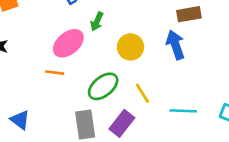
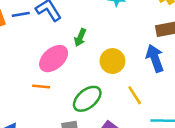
yellow line: (142, 93) -> (135, 95), moved

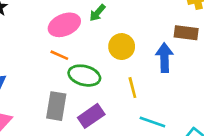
orange line: (41, 86) -> (59, 55), moved
green ellipse: (87, 99) -> (84, 76), turned 36

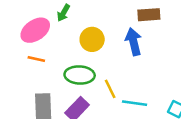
green ellipse: (84, 76) -> (80, 75), moved
yellow line: (132, 88) -> (110, 89), moved

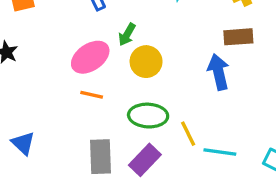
yellow circle: (92, 39) -> (146, 62), moved

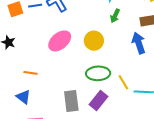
green arrow: (127, 34) -> (115, 16), moved
orange line: (92, 95) -> (30, 73), moved

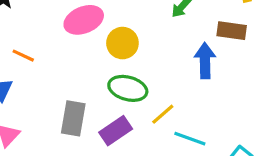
yellow circle: (94, 41) -> (122, 43), moved
yellow line: (123, 82) -> (163, 114), turned 63

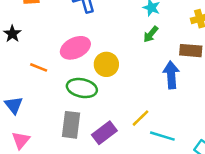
orange line: (23, 56) -> (39, 67), moved
green ellipse: (128, 88) -> (82, 88), moved

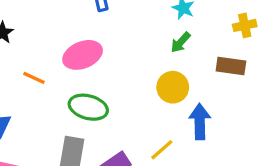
yellow circle: (106, 64) -> (173, 87), moved
blue arrow: (171, 75) -> (200, 122), moved

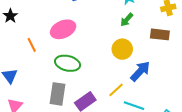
orange line: (34, 78) -> (32, 45), turned 40
blue arrow: (200, 122) -> (140, 71), turned 45

